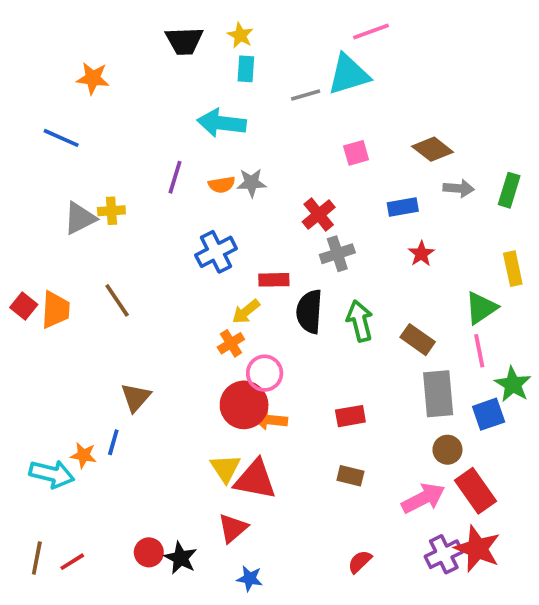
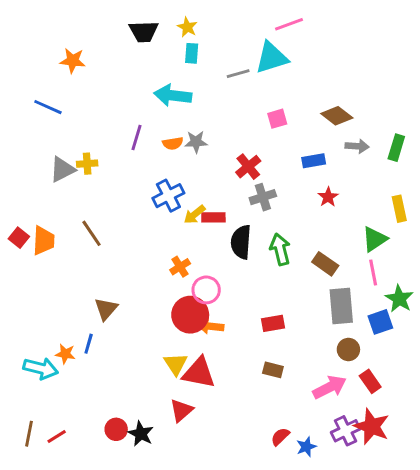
yellow arrow: (246, 312) -> (195, 214), moved
red rectangle: (475, 491) -> (370, 381), size x0.7
blue star: (250, 578) -> (306, 447), moved, turned -30

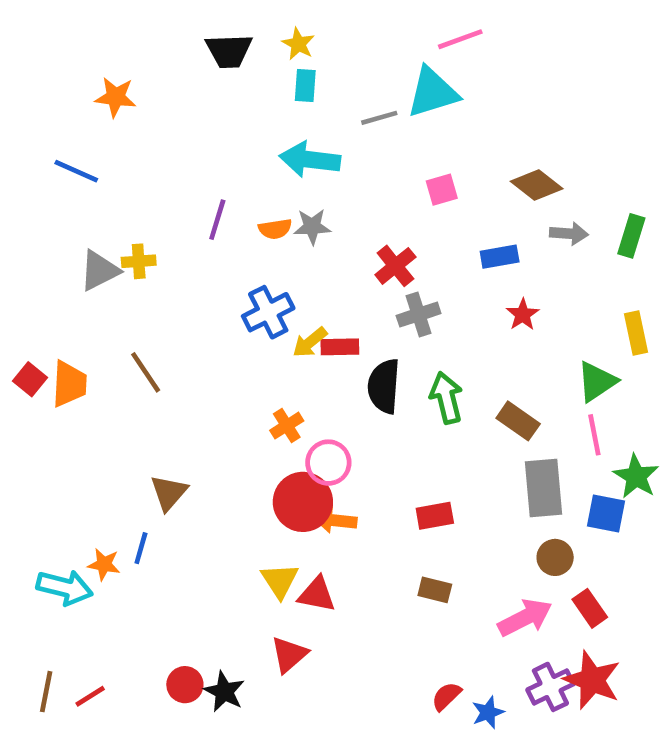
cyan arrow: (173, 95) -> (310, 160), moved
blue square: (380, 322) -> (606, 513), turned 30
red triangle: (199, 373) -> (317, 594), size x0.7

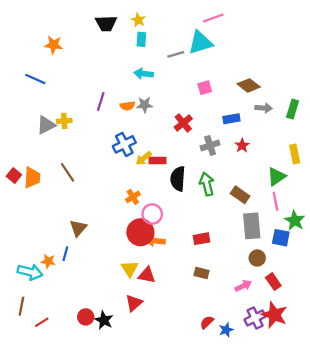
cyan arrow: (310, 160) -> (144, 74), size x0.7
gray cross: (419, 315) -> (210, 145), moved
pink arrow: (525, 618) -> (243, 286), size x0.7
brown line: (46, 692) -> (21, 306), moved

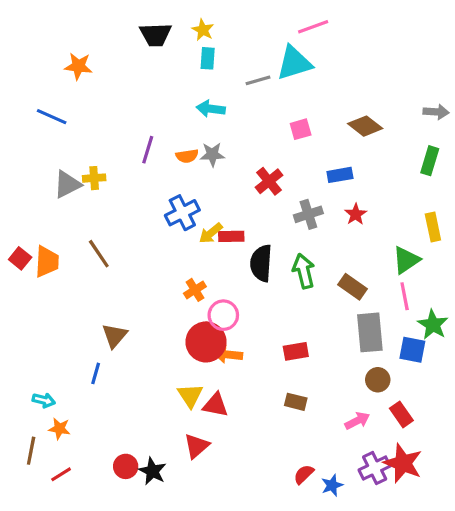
gray arrow: (264, 108) -> (436, 112), moved
orange star: (48, 261) -> (59, 429), moved
cyan arrow: (30, 272) -> (44, 400), size x0.6

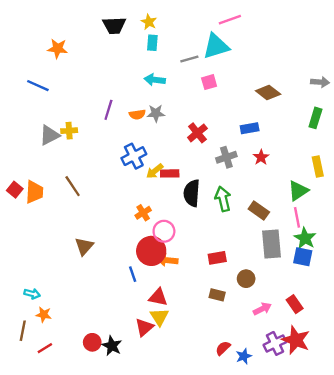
pink square: (301, 129) -> (209, 82), moved
green star: (433, 325) -> (305, 238), moved
blue line: (96, 373) -> (133, 274), moved, turned -35
brown circle: (378, 380) -> (246, 279), moved
yellow triangle: (190, 396) -> (159, 317), moved

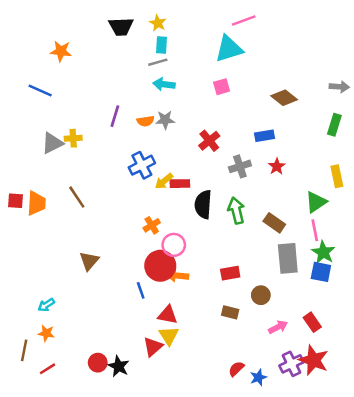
gray line: (189, 59) -> (158, 62), moved
red square: (15, 190) -> (16, 201), turned -35
cyan arrow: (32, 294) -> (46, 305), moved, turned 133

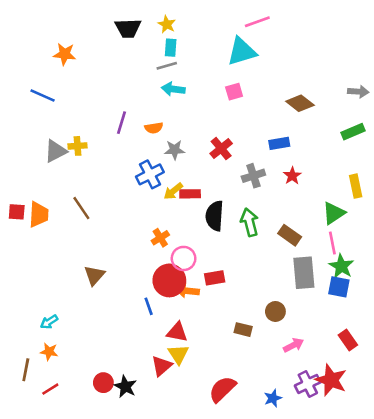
gray star: (165, 120) -> (175, 150), moved
green rectangle: (334, 125) -> (353, 132), turned 50
red rectangle: (230, 273) -> (215, 278), moved
red rectangle: (312, 322) -> (348, 340), moved
red semicircle: (236, 369) -> (222, 389), moved, size x1.6

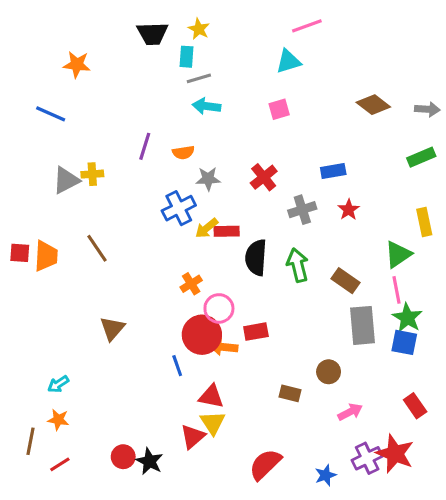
cyan rectangle: (171, 48) -> (186, 57), moved
cyan triangle: (242, 51) -> (288, 61), size x0.7
brown diamond: (300, 103) -> (373, 105), moved

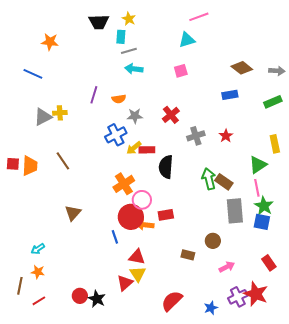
blue rectangle: (333, 171) -> (230, 95), moved
green arrow: (298, 265) -> (209, 179), moved
orange cross: (191, 284) -> (124, 184), size x1.5

